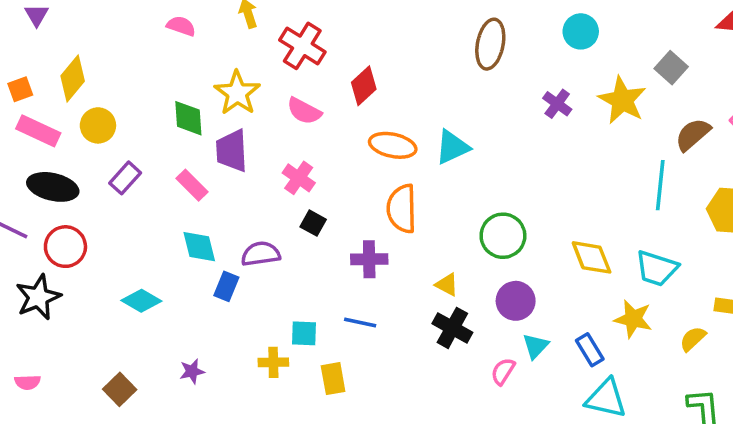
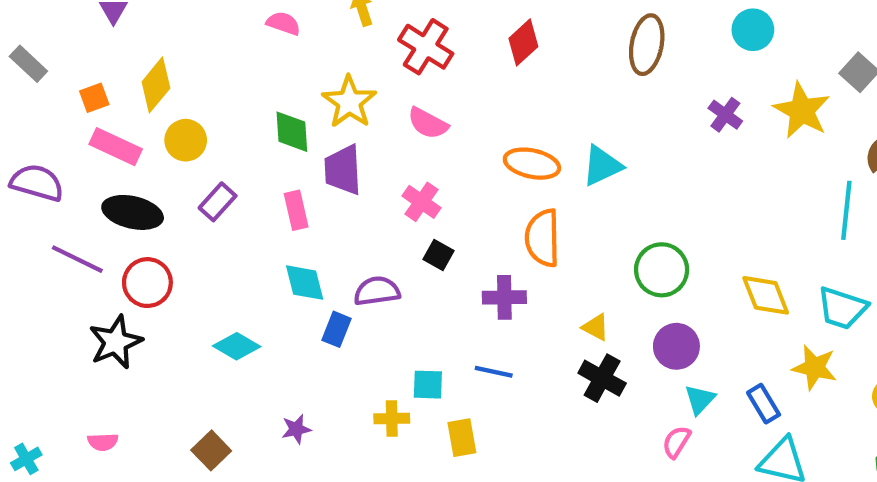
red diamond: (364, 86) -> (523, 42), moved
pink rectangle: (192, 185) -> (296, 210), turned 32
pink semicircle: (503, 371) -> (676, 442), moved

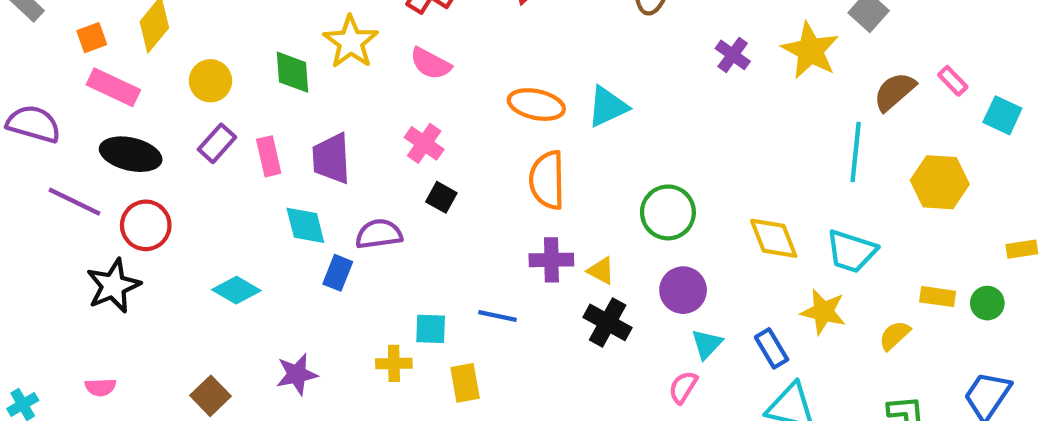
yellow circle: (186, 140) -> (210, 81), moved
purple trapezoid: (343, 170) -> (331, 158), moved
pink rectangle: (296, 210) -> (269, 156), moved
purple cross: (504, 297) -> (551, 260), moved
purple star: (296, 429) -> (297, 374), size x1.4

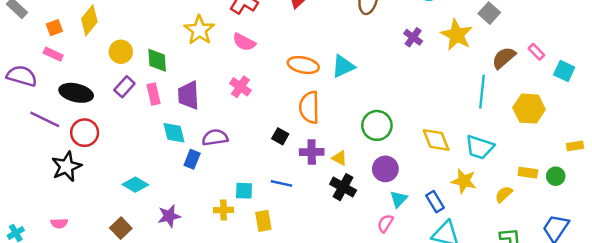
green diamond: (292, 72) -> (157, 60), moved
pink rectangle: (113, 87) -> (53, 54), moved, size x0.7
black square: (441, 197) -> (280, 136), moved
cyan diamond: (236, 290) -> (135, 185), moved

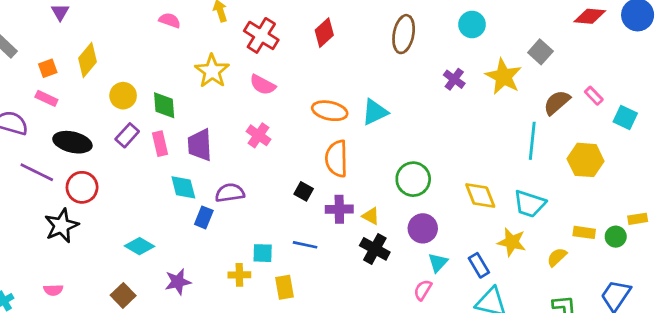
yellow rectangle: (575, 146) -> (638, 219), moved

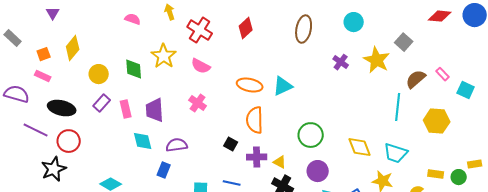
green diamond: (164, 105) -> (134, 69), moved
blue rectangle: (204, 217) -> (164, 170), moved

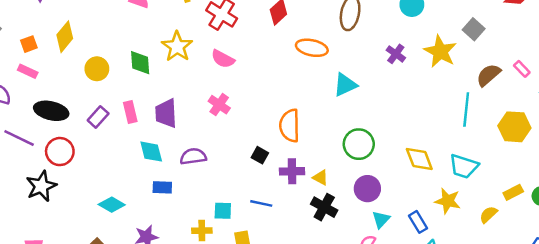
orange ellipse: (250, 85) -> (312, 48), moved
cyan triangle: (283, 86) -> (345, 85), moved
purple rectangle: (102, 103) -> (98, 117), moved
blue rectangle: (164, 170) -> (162, 187), moved, turned 70
yellow rectangle: (436, 174) -> (513, 192), turned -35

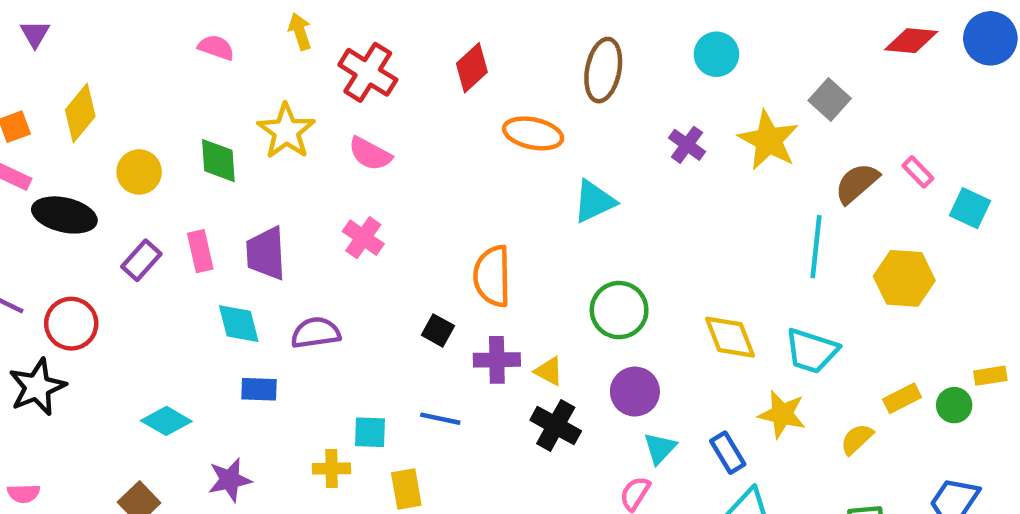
black ellipse: (51, 111) -> (64, 215), moved

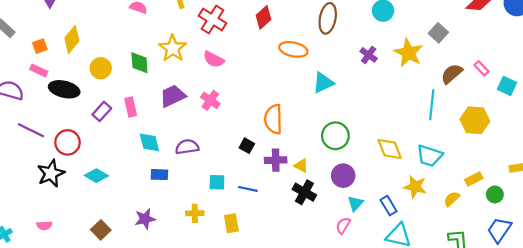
purple trapezoid: (266, 253) -> (173, 96), moved, turned 68
green circle: (954, 405) -> (495, 194), moved
cyan diamond: (166, 421) -> (96, 176), moved
cyan square: (370, 432) -> (217, 182), moved

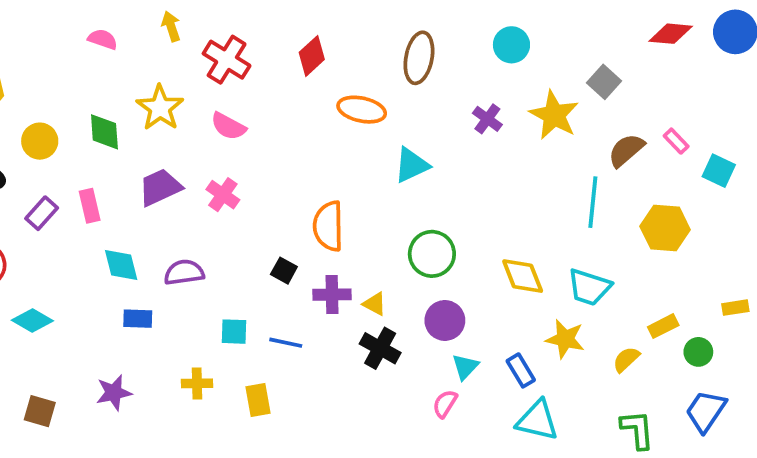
brown square: (101, 230) -> (40, 411), turned -30

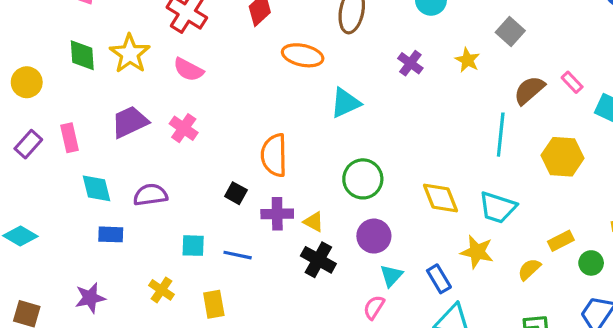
yellow star: (554, 115) -> (467, 60), size x0.6
green diamond: (104, 132) -> (82, 55), moved
yellow cross: (197, 383) -> (161, 290), turned 35

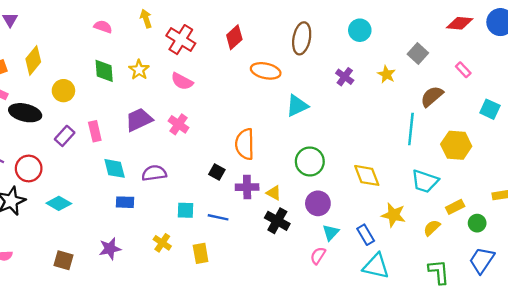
yellow star: (130, 54) -> (139, 70), size x0.7
pink rectangle: (572, 82) -> (463, 70), moved
cyan trapezoid: (498, 207) -> (425, 181), moved

